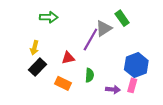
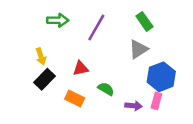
gray triangle: (104, 28) -> (138, 49), moved
purple line: (90, 40) -> (96, 27), moved
yellow arrow: (34, 48) -> (41, 56), turned -32
green semicircle: (89, 75) -> (106, 89), turned -64

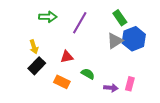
blue hexagon: (161, 77) -> (134, 39), moved

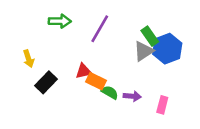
green rectangle: (120, 18) -> (150, 36), moved
yellow arrow: (34, 47) -> (29, 59), moved
orange rectangle: (62, 82) -> (96, 81), moved
purple arrow: (111, 88) -> (132, 96), moved

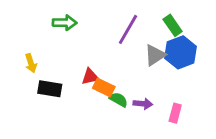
purple line: (100, 29) -> (128, 29), moved
green rectangle: (150, 36) -> (173, 25), moved
black rectangle: (46, 82) -> (50, 89), turned 55

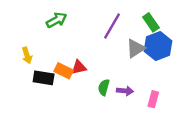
green arrow: (65, 23) -> (57, 20), turned -30
orange rectangle: (104, 87) -> (64, 71), moved
green semicircle: (119, 100) -> (104, 87), turned -105

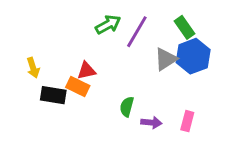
green arrow: (57, 20) -> (108, 25), moved
red triangle: (79, 67) -> (86, 71), moved
purple arrow: (125, 91) -> (151, 123), moved

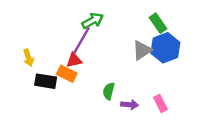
purple line: (137, 32) -> (81, 40), moved
pink rectangle: (187, 121) -> (161, 103), turned -42

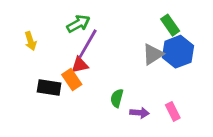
green arrow: (93, 21) -> (78, 24), moved
yellow arrow: (28, 58) -> (31, 41), moved
orange rectangle: (67, 74) -> (72, 80), turned 30

